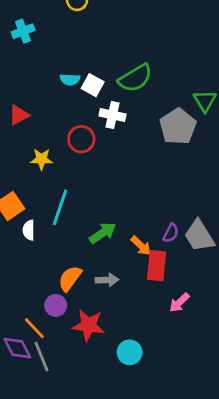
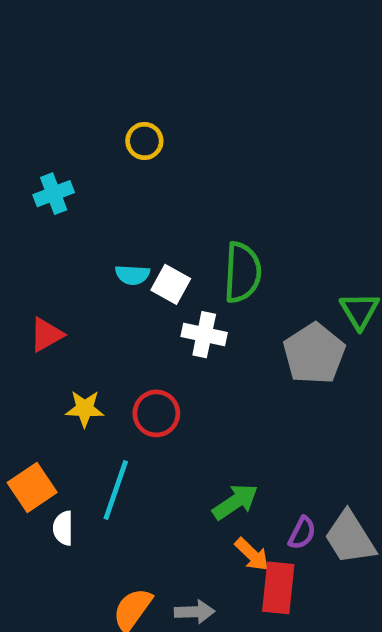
green semicircle: (135, 78) -> (242, 272), turned -56
red circle: (81, 139) -> (156, 413), moved
green arrow: (103, 233) -> (235, 502), moved

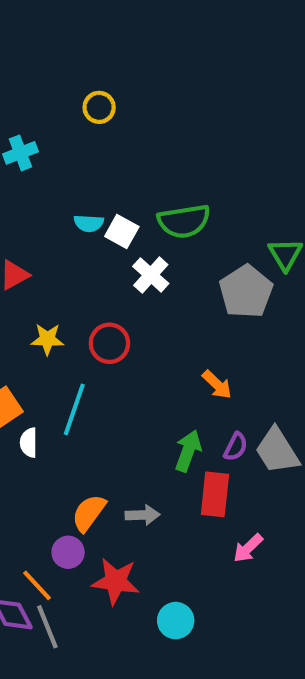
green semicircle: (242, 272) -> (184, 221), turned 78
white cross: (204, 335) -> (151, 275), turned 30
green arrow: (235, 502) -> (188, 451), moved, turned -36
orange arrow: (252, 554) -> (217, 385), moved

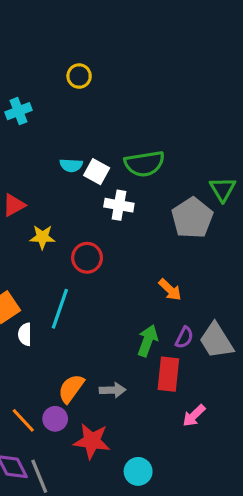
white cross: (151, 275) -> (119, 205), turned -32
yellow star: (47, 339) -> (42, 237), moved
orange line: (37, 585) -> (23, 420), moved

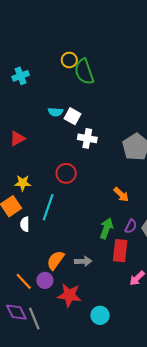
yellow circle: (79, 76) -> (69, 60), moved
green semicircle: (144, 164) -> (84, 72), moved, turned 80
yellow star: (42, 237) -> (23, 183), moved

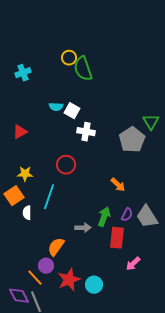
gray arrow: (83, 261) -> (83, 228), moved
orange line: (24, 281) -> (35, 278), moved
red star: (69, 295) -> (69, 280), turned -30
cyan circle: (100, 315) -> (94, 285), moved

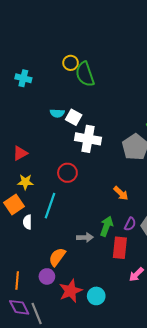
cyan cross: (23, 73) -> (23, 78), turned 35
red triangle: (20, 132) -> (20, 153), moved
white cross: (86, 132) -> (88, 139), size x1.4
orange line: (35, 278) -> (17, 281), moved, turned 48

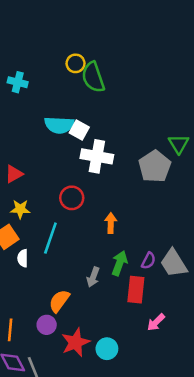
cyan semicircle: (57, 113) -> (59, 125), size x1.6
orange arrow: (121, 193) -> (111, 223), moved, turned -133
gray arrow: (85, 237) -> (93, 277), turned 112

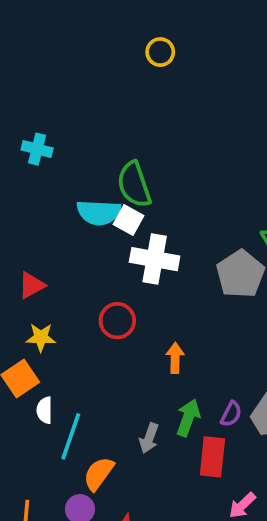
yellow circle: (76, 63) -> (160, 52), moved
green semicircle: (93, 77) -> (134, 184), moved
cyan line: (50, 238) -> (71, 436), moved

